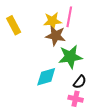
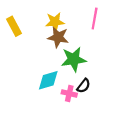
pink line: (69, 17) -> (95, 18), moved
pink cross: (76, 99) -> (69, 94), moved

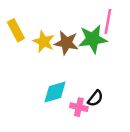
yellow star: (55, 22) -> (44, 42), moved, turned 30
green star: (74, 59) -> (93, 39), moved

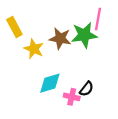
yellow star: (44, 42) -> (34, 49), moved

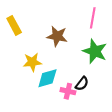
green star: (84, 35) -> (95, 51), moved, turned 30
yellow star: (34, 49) -> (32, 62), moved, turned -30

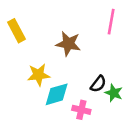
green star: (95, 51) -> (114, 93), moved, size x0.6
black semicircle: (82, 84) -> (98, 84), moved

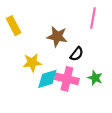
black semicircle: (98, 84) -> (77, 54), moved
pink cross: (81, 110) -> (67, 79), moved, size x1.5

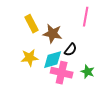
yellow rectangle: (14, 26) -> (32, 24), moved
cyan diamond: (47, 79) -> (53, 60), moved

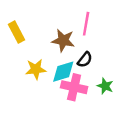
pink line: (86, 17) -> (86, 24), moved
yellow rectangle: (32, 24) -> (17, 32), moved

